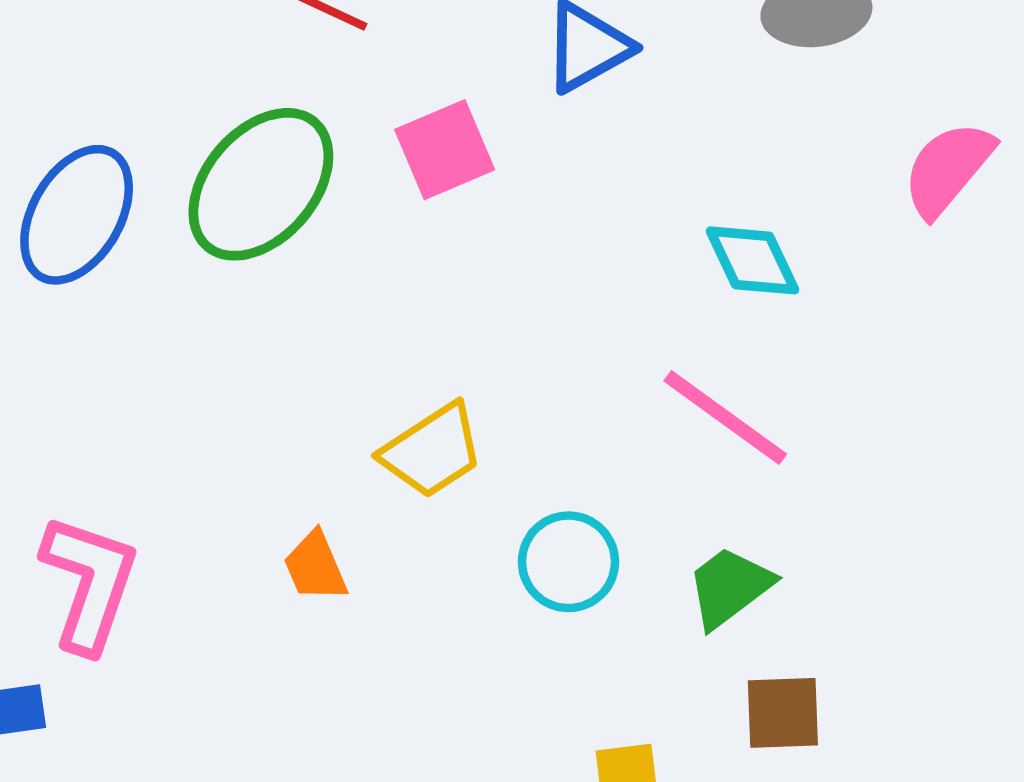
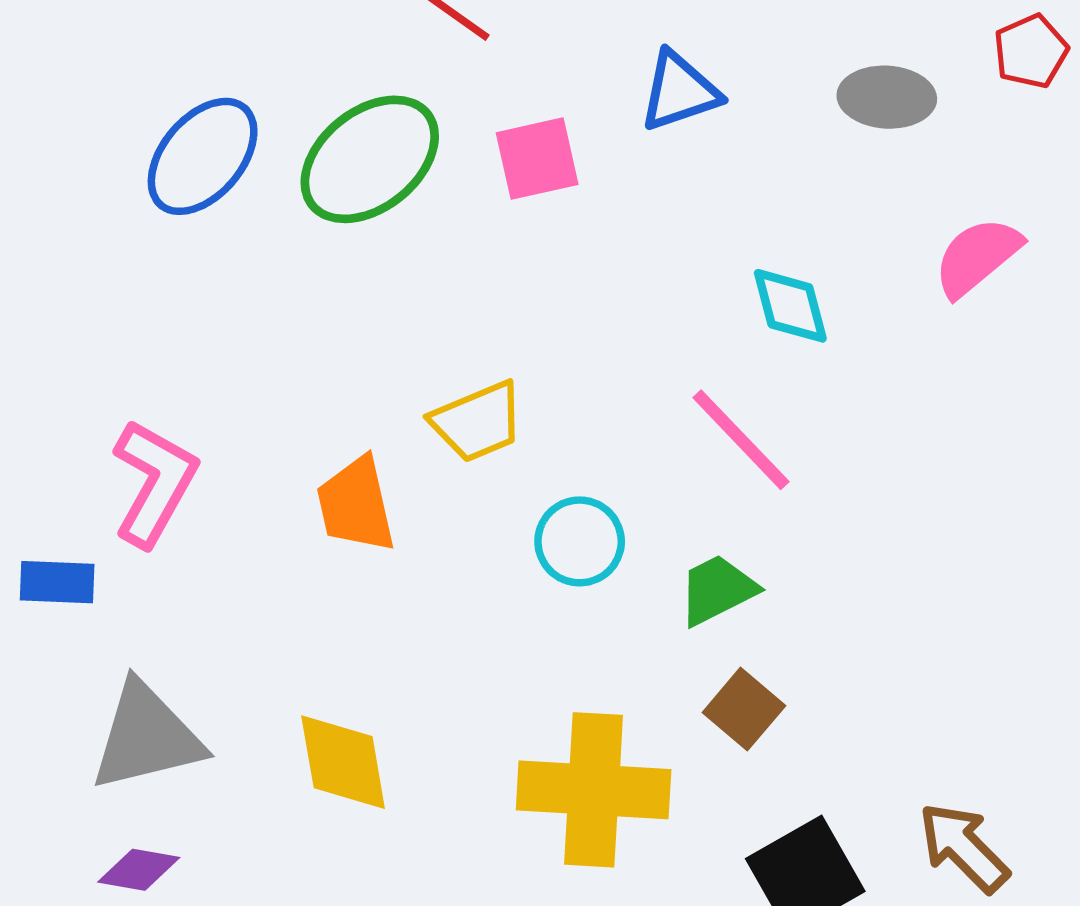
orange trapezoid: (315, 567) -> (356, 505), size x1.5
brown square: (783, 713) -> (744, 709), turned 32

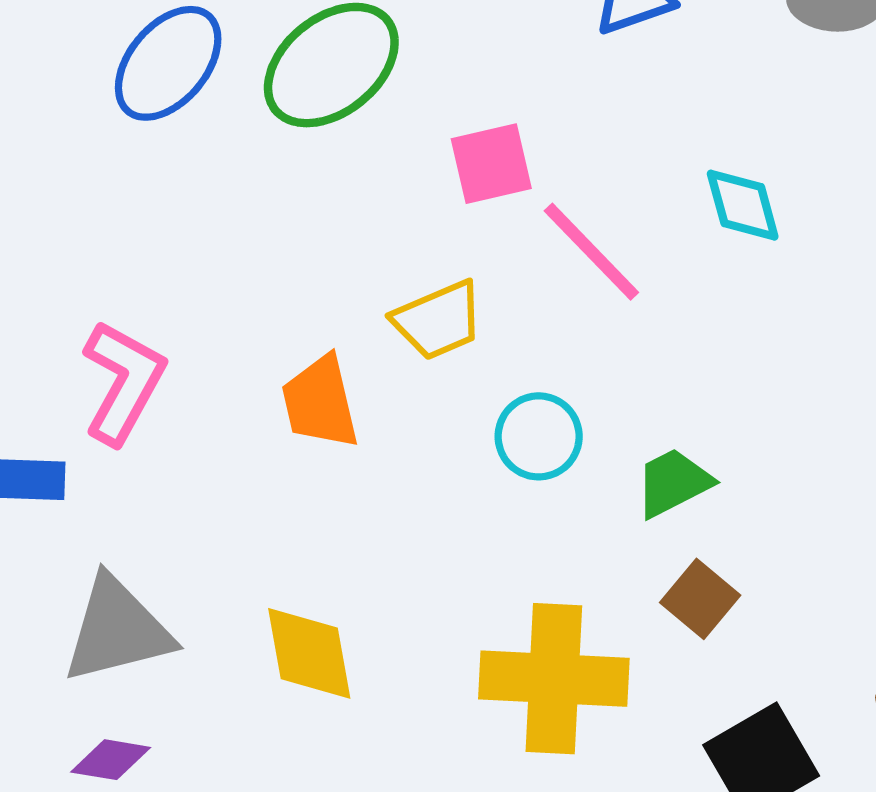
pink square: (537, 159) -> (491, 164), moved
pink line: (741, 440) -> (591, 252), moved

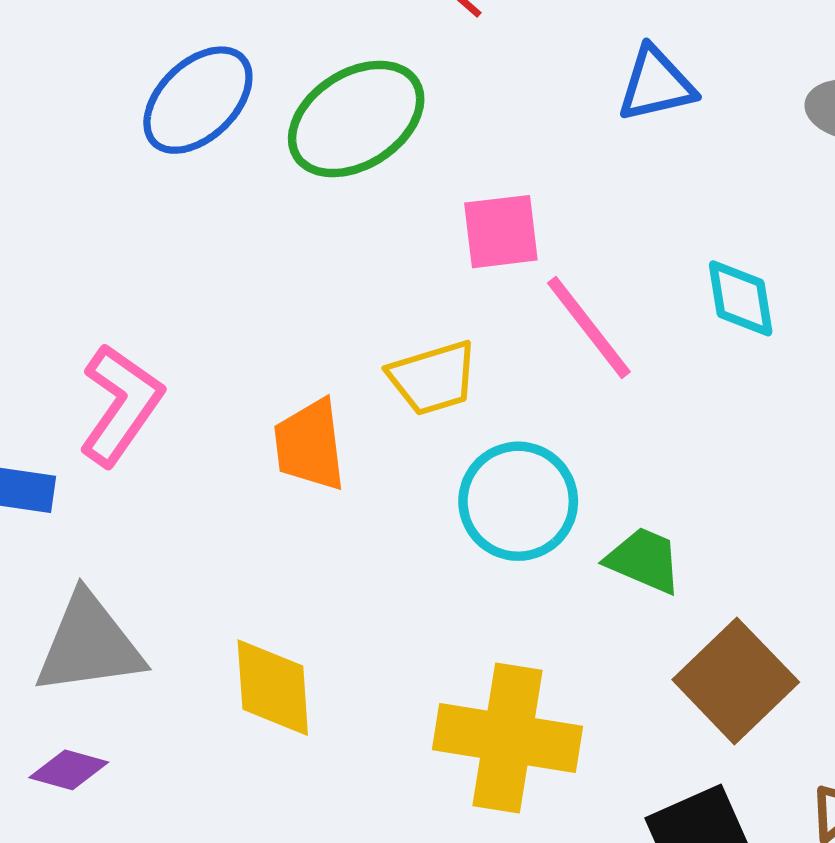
cyan circle: (539, 436) -> (518, 501), size x1.4
green trapezoid: (673, 483) -> (644, 560), turned 44
brown square: (700, 599) -> (736, 681), moved, size x1.6

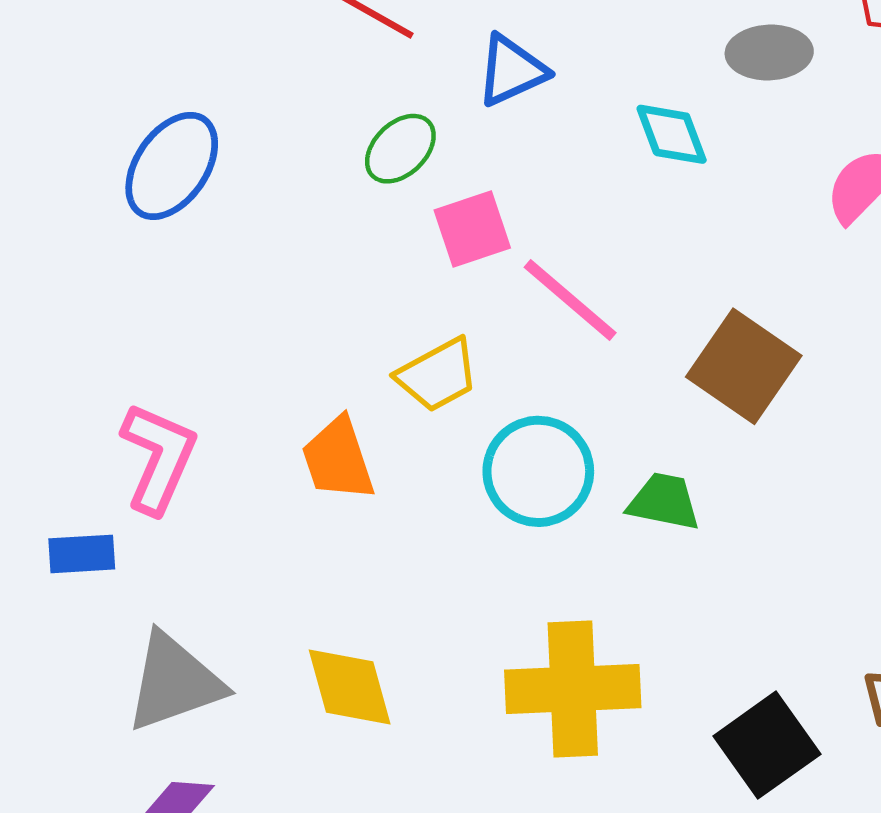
blue triangle: (656, 84) -> (512, 70), moved
green ellipse: (356, 119) -> (400, 149), moved, size x0.6
cyan diamond: (741, 298) -> (672, 134), moved
brown square: (736, 681) -> (744, 366), moved

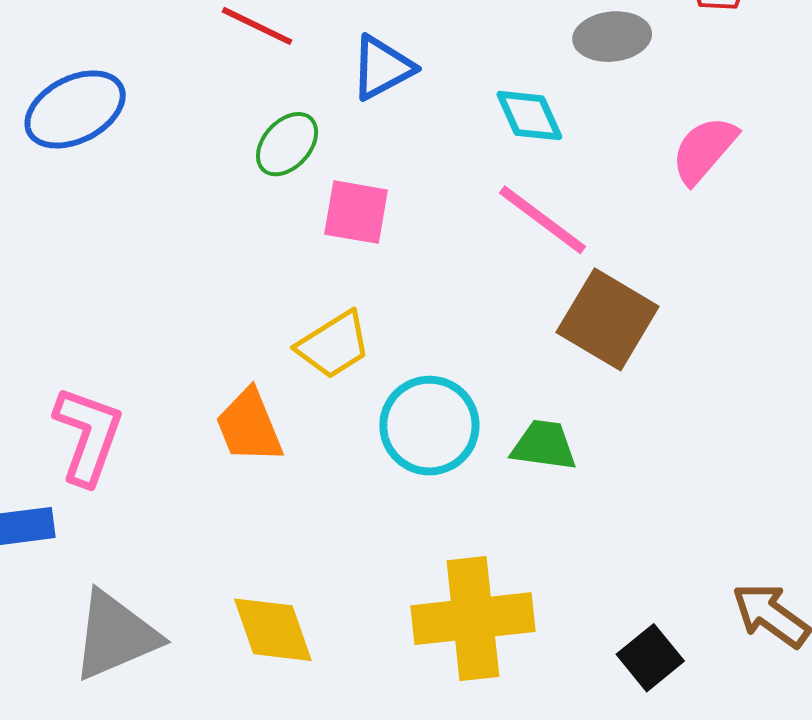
blue ellipse: (172, 166) -> (75, 109), moved, turned 32
pink square: (472, 229) -> (356, 212), turned 32
pink line: (570, 300) -> (543, 220), moved
black square: (767, 745) -> (650, 658), size x0.7

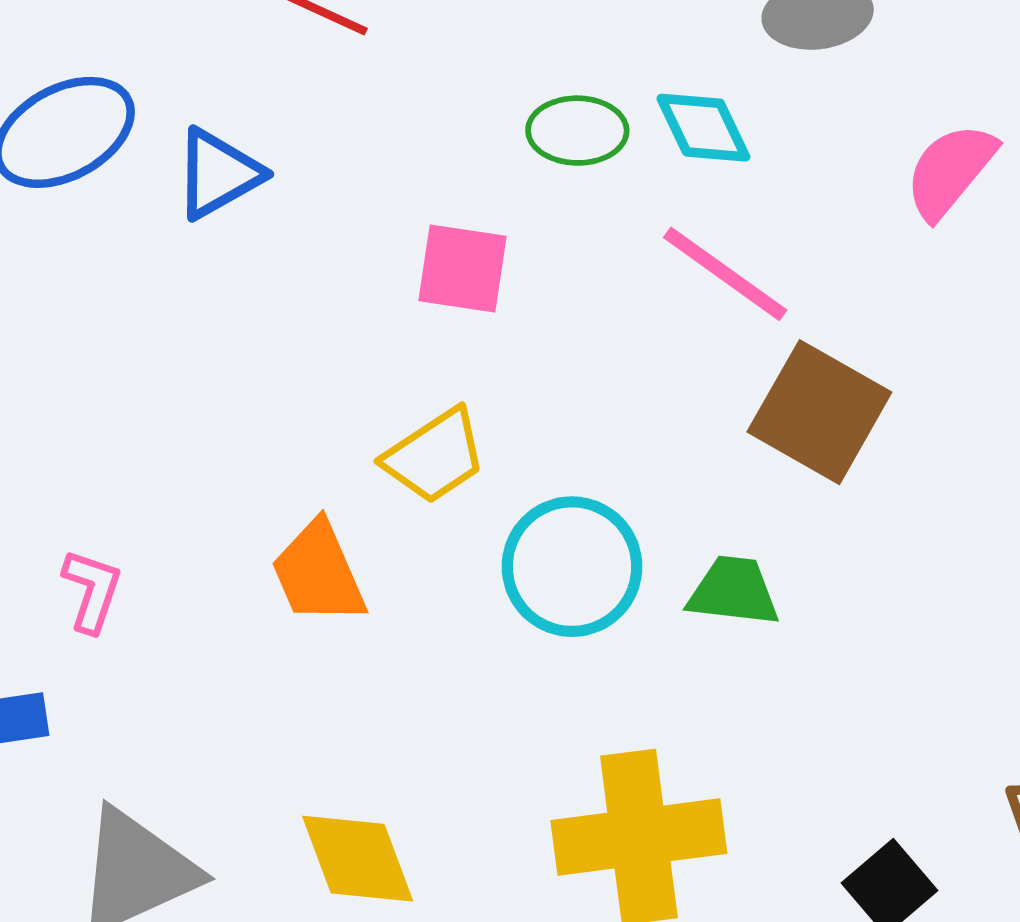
blue triangle: (382, 68) -> (218, 174), moved
green ellipse: (287, 144) -> (577, 131), moved, turned 50
pink L-shape: (88, 435) -> (92, 591), size x0.6

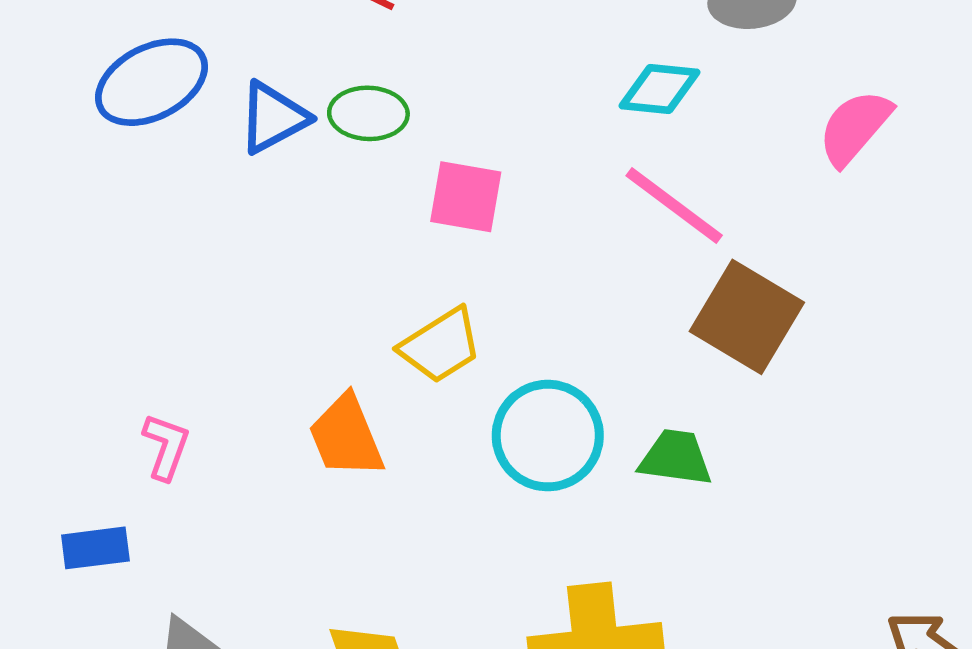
cyan diamond: (703, 128) -> (659, 89), turned -60
green ellipse: (577, 131) -> (368, 113), moved

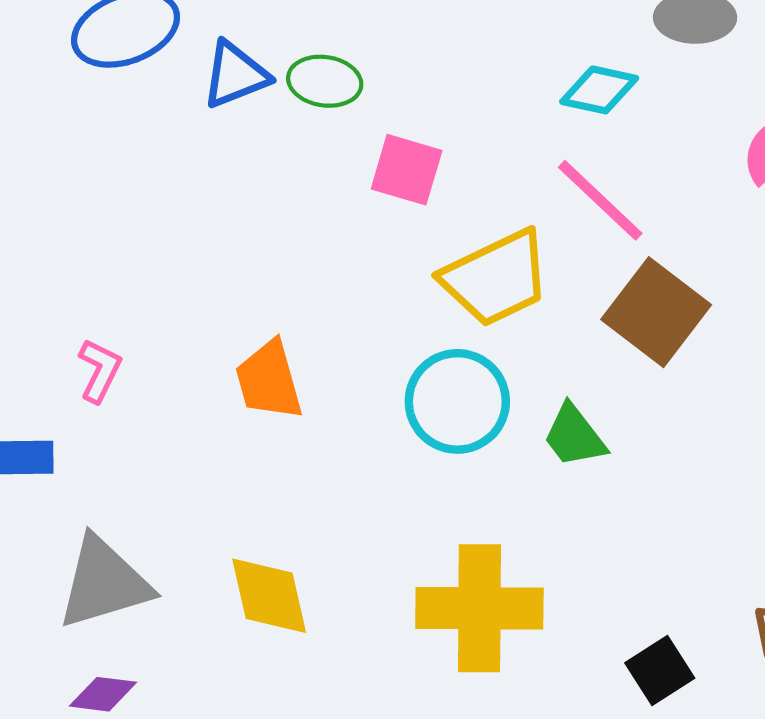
yellow trapezoid: (441, 345) -> (496, 278), moved, size x1.4
green trapezoid: (676, 458) -> (574, 436), turned -142

